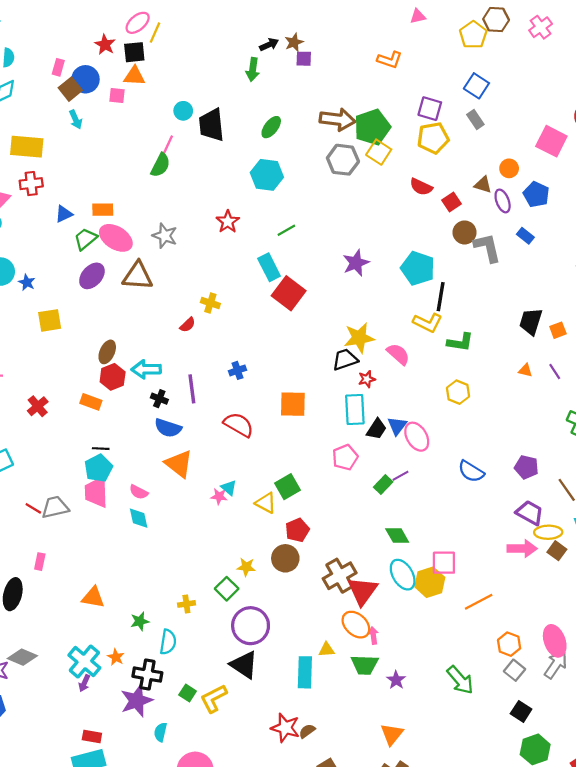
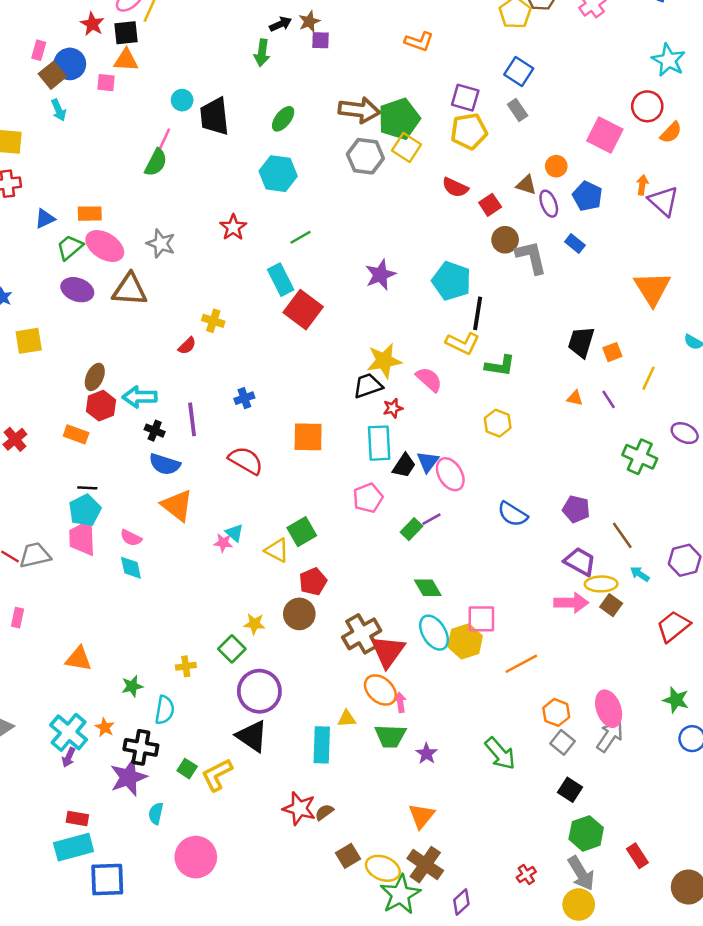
purple ellipse: (92, 276) -> (77, 290), turned 68

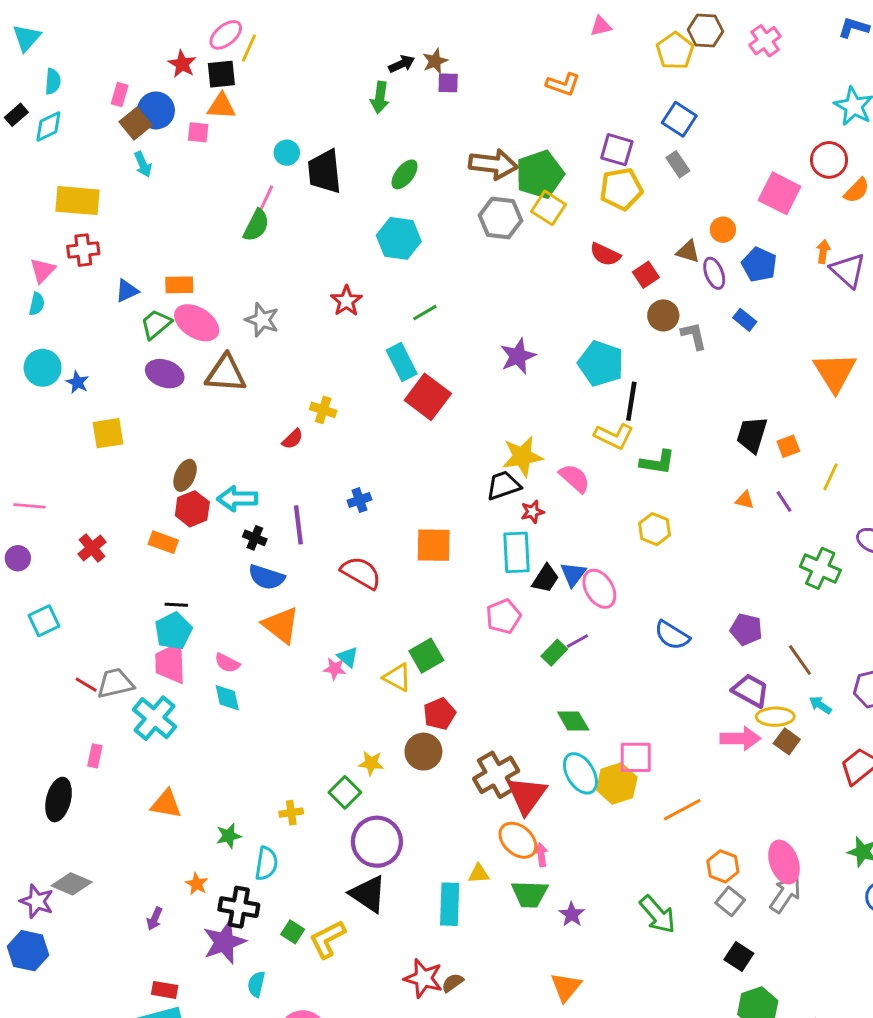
gray L-shape: (531, 257) -> (694, 336), size x0.7
cyan cross: (69, 732) -> (154, 718), moved

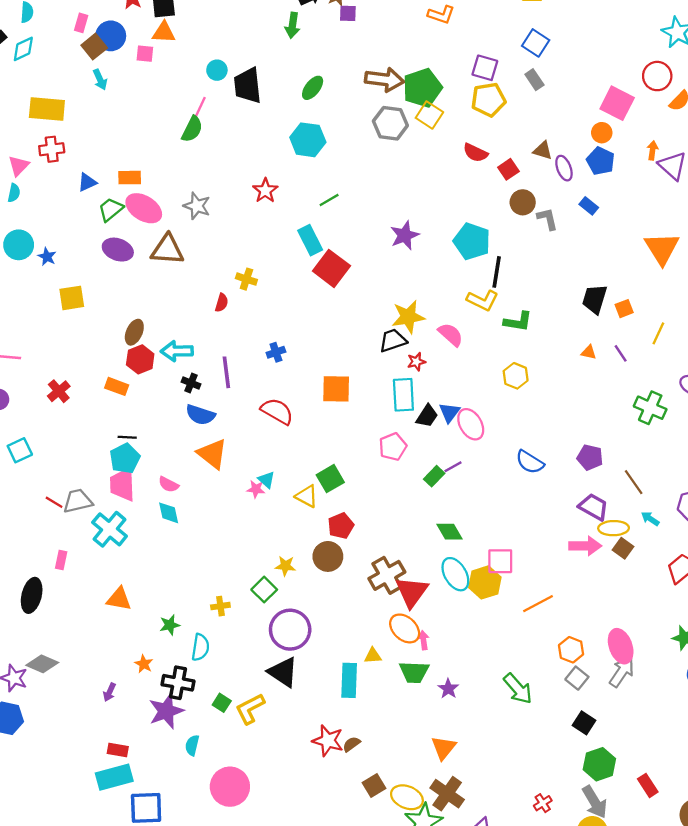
orange circle: (723, 230) -> (602, 133), moved
red semicircle: (293, 439) -> (222, 303), turned -30

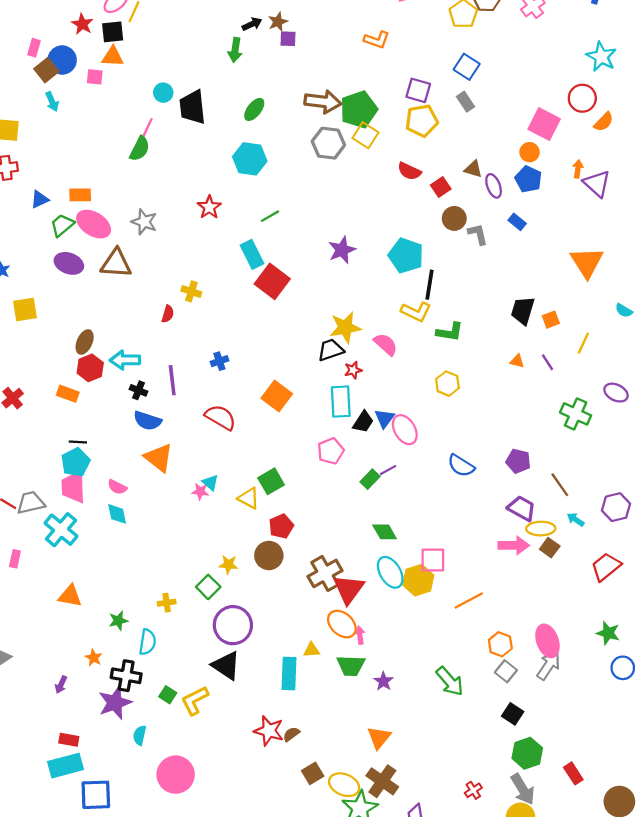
orange square: (336, 389) -> (277, 396), turned 36

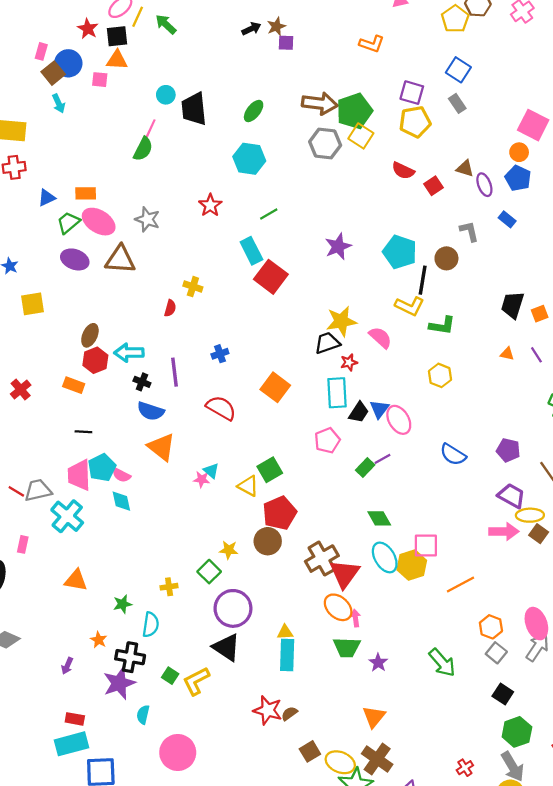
green arrow: (235, 50) -> (166, 24), moved, turned 125
brown circle: (454, 218) -> (446, 258), moved
cyan pentagon: (76, 462) -> (102, 468), moved
red pentagon: (281, 526) -> (280, 513), size x1.4
yellow triangle: (312, 650) -> (285, 632), moved

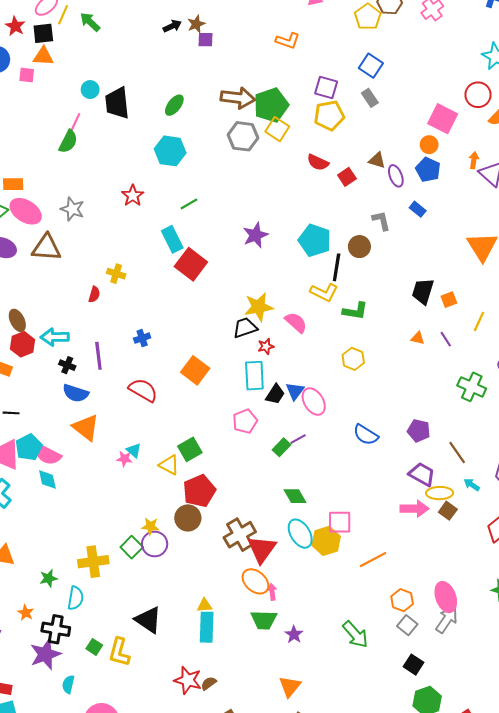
brown ellipse: (90, 335) -> (17, 320), turned -50
pink semicircle: (121, 475) -> (47, 455), size x1.5
yellow cross: (169, 587) -> (93, 562), size x1.8
purple circle: (233, 608) -> (155, 544), moved, size x0.7
yellow L-shape: (196, 681) -> (119, 652), turned -48

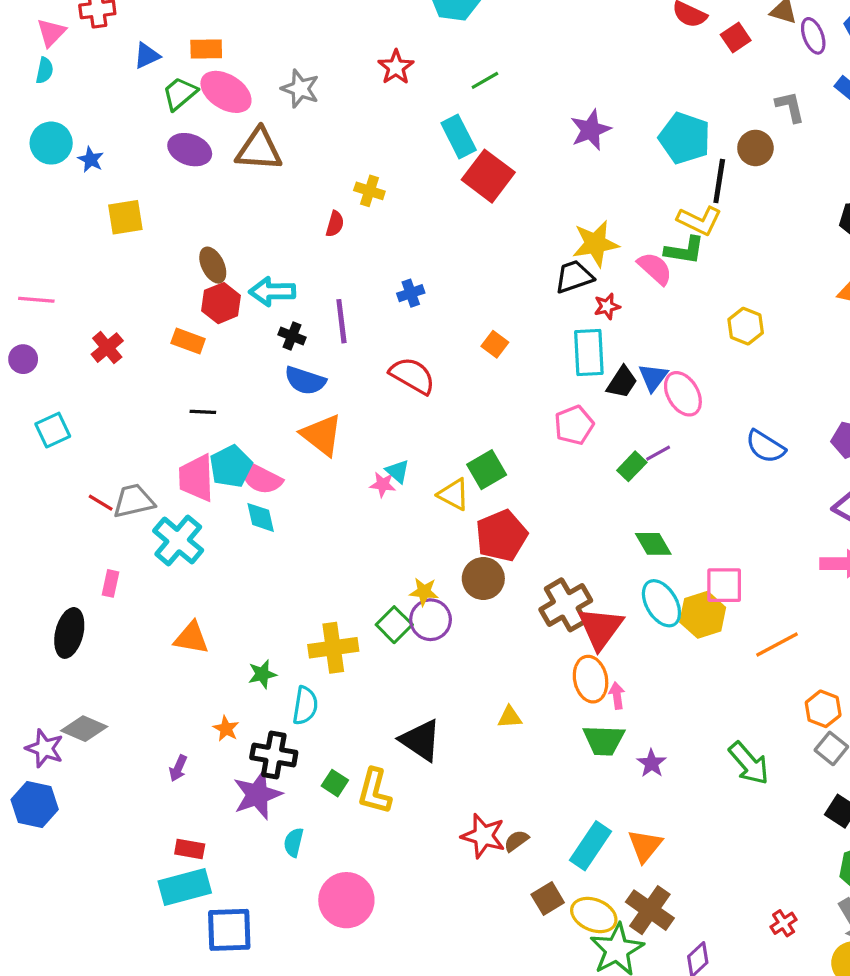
green L-shape: (355, 311) -> (685, 250), moved
orange square: (195, 370) -> (495, 344), size x0.6
orange ellipse: (255, 581) -> (591, 679), turned 36
cyan rectangle: (207, 627) -> (591, 846), moved, turned 32

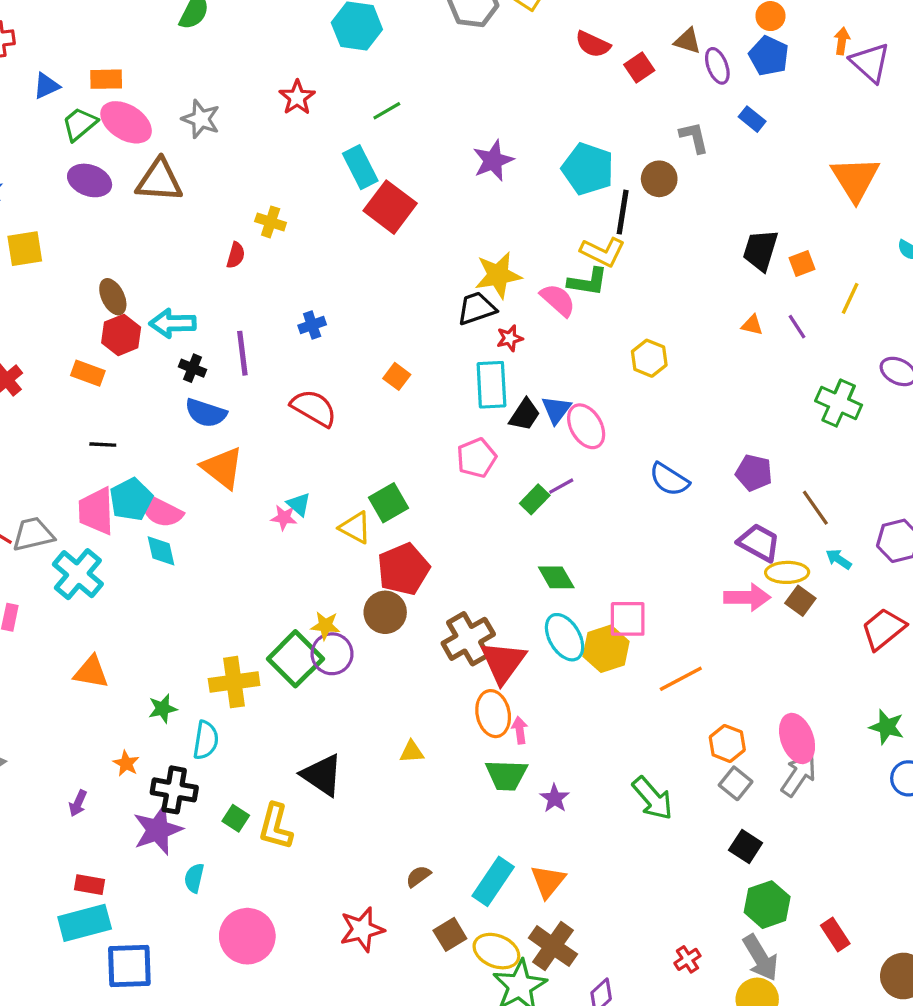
green square: (394, 625) -> (295, 659), size x1.5
red star: (483, 836) -> (362, 929), moved, turned -30

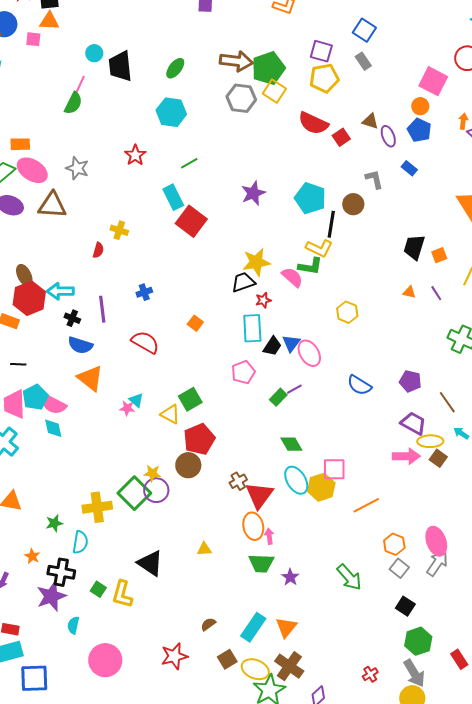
red semicircle: (593, 44) -> (313, 123), size x1.4
red hexagon: (121, 335) -> (29, 298), size x1.4
brown cross: (468, 639) -> (238, 481), size x0.6

